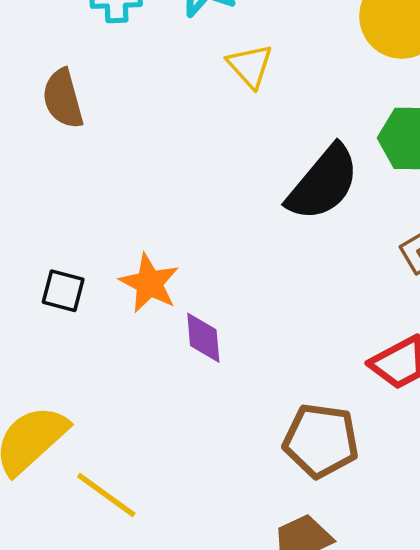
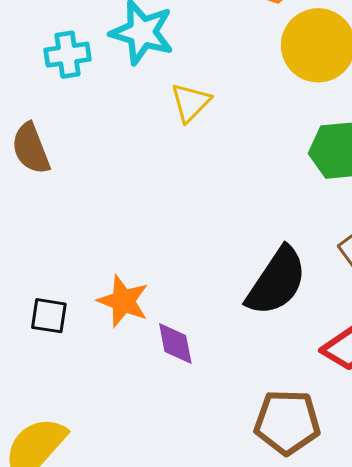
yellow triangle: (250, 66) -> (191, 103), turned 33
black semicircle: (323, 183) -> (277, 281), moved

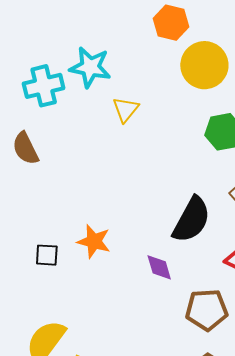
cyan cross: (68, 55) -> (44, 86), size x1.4
purple diamond: (175, 343) -> (159, 267), moved

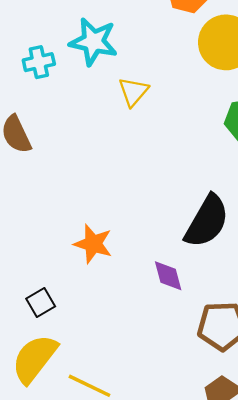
cyan cross: (44, 86) -> (39, 62), size x0.7
black square: (47, 255) -> (41, 303), moved, turned -35

